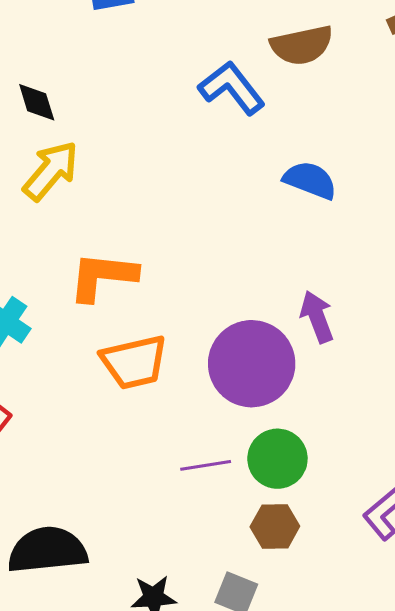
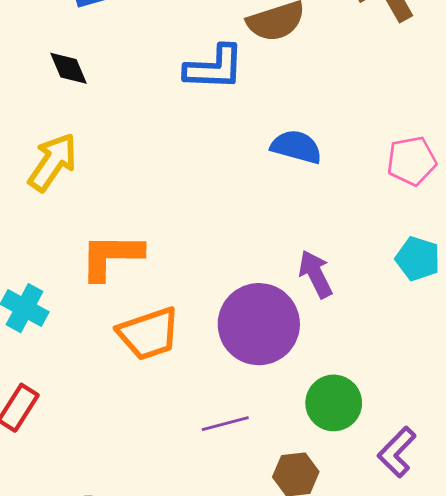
blue L-shape: (232, 88) -> (214, 68), turned 136
black diamond: (37, 102) -> (68, 68), moved
green circle: (277, 459) -> (334, 403), moved

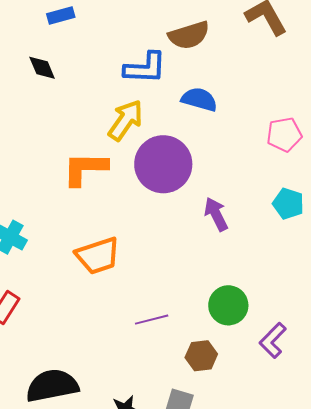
blue semicircle: (296, 147) -> (199, 99), moved
yellow arrow: (53, 162) -> (126, 120), moved
orange L-shape: (111, 256) -> (85, 169), moved
purple circle: (259, 324) -> (163, 164), moved

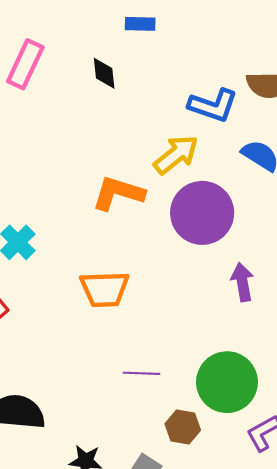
green circle: (228, 305) -> (227, 382), size x1.4

